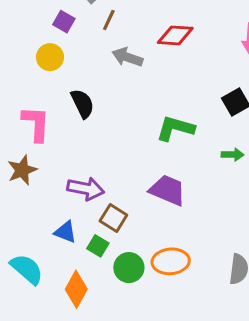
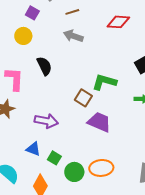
brown line: (109, 20) -> (72, 12), moved, turned 48
red diamond: (175, 35) -> (118, 22), moved
brown square: (113, 218) -> (83, 98), moved

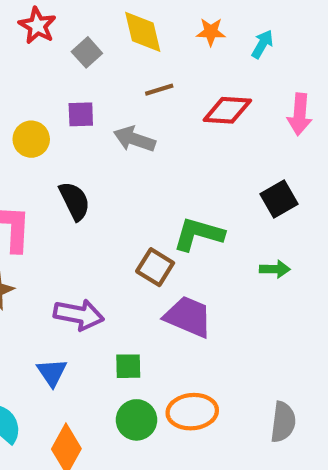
brown line: (72, 12) -> (159, 90), moved
purple square: (32, 13) -> (81, 114), moved, turned -32
blue triangle: (33, 149) -> (52, 372), turned 35
green square: (54, 158) -> (128, 366), moved, turned -32

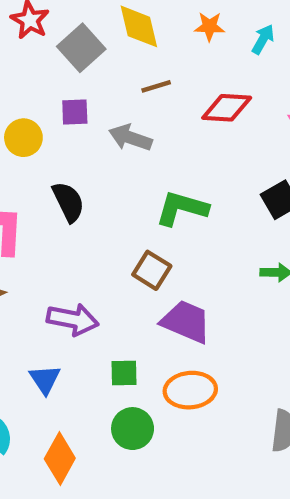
gray square: (87, 52) -> (81, 48), size x1.5
green L-shape: (198, 234) -> (182, 208), moved
orange ellipse: (192, 412) -> (190, 390), moved

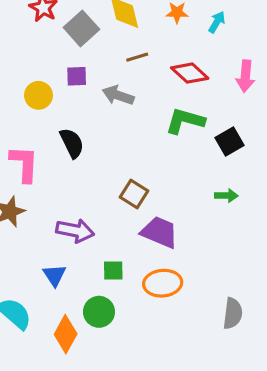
red diamond: (227, 108) -> (190, 73), turned 39
green L-shape: (182, 208) -> (185, 121), moved
green circle: (133, 429) -> (99, 312), moved

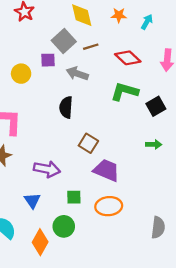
gray square: (81, 28) -> (64, 41), moved
black semicircle: (72, 143) -> (66, 107), moved, turned -150

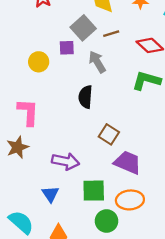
gray arrow: (77, 74) -> (97, 62), turned 40
green square: (74, 197) -> (94, 191), size x1.5
green circle: (64, 226) -> (107, 221), moved

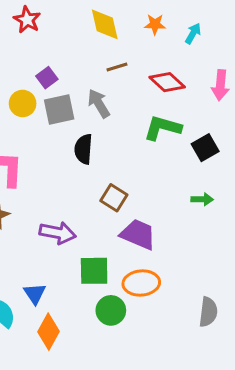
gray square: (83, 28) -> (59, 110), moved, turned 30
purple square: (67, 48) -> (47, 78), moved, turned -35
blue triangle: (50, 194) -> (35, 294), moved

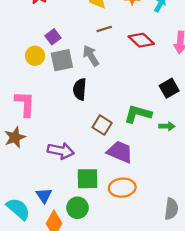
green L-shape: (163, 128) -> (138, 114), moved
green circle: (111, 310) -> (77, 208), moved

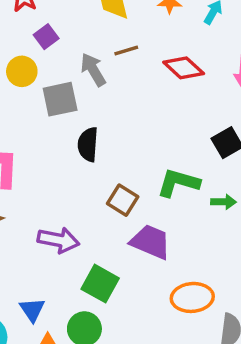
purple square: (53, 37) -> (46, 37), moved
yellow circle: (35, 56) -> (22, 71), moved
gray arrow: (91, 56) -> (93, 70), moved
green square: (88, 179) -> (100, 284), turned 30
orange ellipse: (122, 188) -> (192, 297), moved

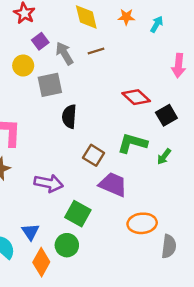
red diamond: (184, 68) -> (136, 97), moved
gray arrow: (93, 70) -> (64, 53), moved
green arrow: (224, 202) -> (164, 157), turned 126

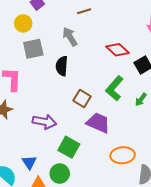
gray arrow: (64, 53) -> (70, 37), moved
gray square: (50, 85) -> (33, 49), moved
green L-shape: (132, 143) -> (114, 88), turned -65

